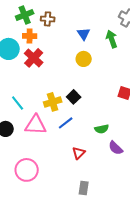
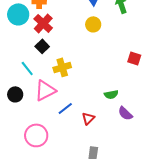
black square: (74, 97) -> (42, 46), moved
blue line: (66, 123) -> (65, 108), moved
pink triangle: (36, 125) -> (45, 90), turned -30

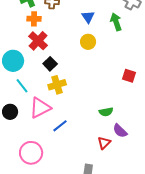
cyan circle: (18, 14) -> (13, 61), moved
black square: (42, 46) -> (50, 64), moved
red triangle: (88, 118) -> (104, 143), moved

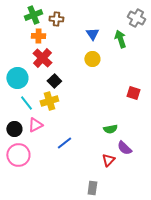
yellow cross: (57, 85) -> (49, 101), moved
pink triangle: (40, 108) -> (35, 125), moved, size x0.7
pink circle: (31, 153) -> (18, 155), moved

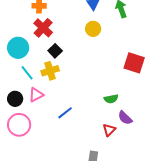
red square: (133, 93) -> (134, 63), size x1.5

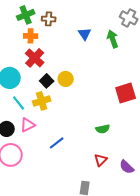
yellow circle: (93, 29) -> (66, 79), moved
red square: (134, 63) -> (126, 93), turned -35
purple semicircle: (125, 118) -> (127, 167), moved

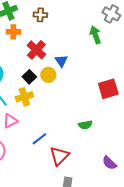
brown cross: (49, 19) -> (40, 15), moved
blue triangle: (85, 34) -> (61, 61), moved
red cross: (35, 58) -> (36, 50), moved
red triangle: (101, 160) -> (59, 156), moved, size x1.5

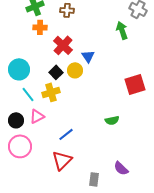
red triangle: (59, 156) -> (62, 160), moved
purple semicircle: (109, 163) -> (121, 168), moved

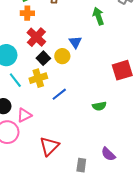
green arrow: (122, 30) -> (98, 16), moved
red cross: (63, 45) -> (36, 37), moved
pink triangle: (37, 116) -> (24, 115), moved
blue line: (66, 134) -> (59, 94), moved

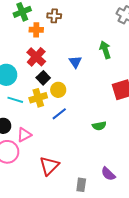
orange cross: (27, 13) -> (36, 30), moved
green arrow: (98, 16) -> (105, 50), moved
yellow circle: (62, 56) -> (58, 90), moved
cyan line: (15, 80) -> (15, 100), turned -35

